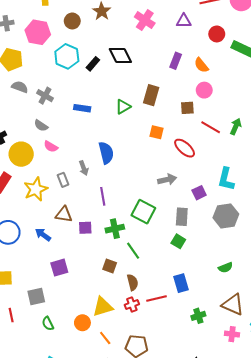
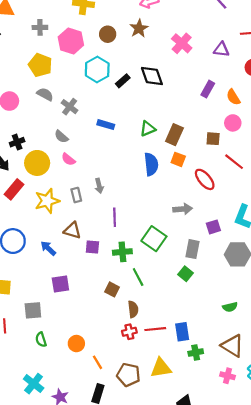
brown rectangle: (151, 95) -> (174, 135), moved
blue semicircle: (106, 153) -> (151, 164), moved
blue rectangle: (181, 283) -> (182, 332), moved
yellow triangle: (103, 307) -> (161, 368), moved

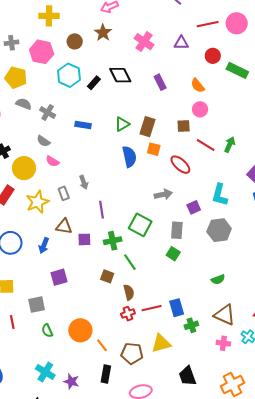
purple rectangle: (208, 89) -> (160, 82), moved, turned -49
blue arrow: (48, 248) -> (44, 246), turned -105
orange circle: (76, 344) -> (80, 330), size x1.5

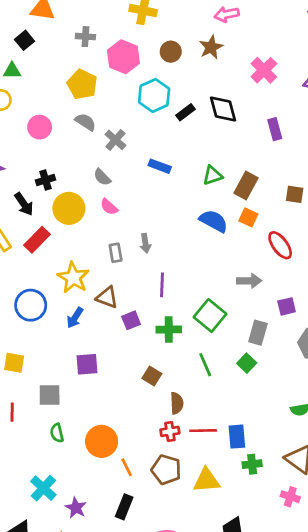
blue semicircle: (129, 157) -> (214, 221), turned -60
yellow star: (37, 202) -> (73, 278), moved, turned -30
purple square: (84, 239) -> (131, 320), turned -32
green line: (130, 262) -> (205, 365), moved
brown pentagon: (132, 353) -> (166, 470), moved

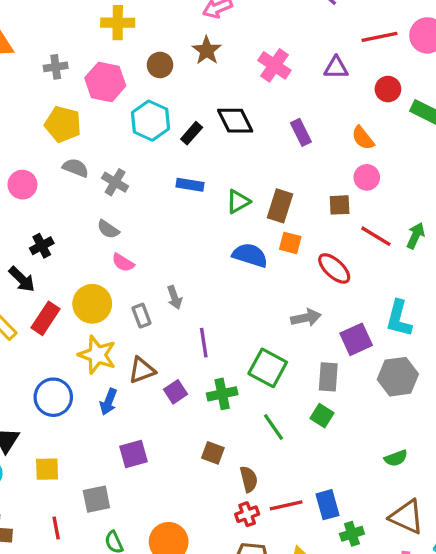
blue rectangle: (160, 166) -> (190, 185), moved
yellow circle: (69, 208) -> (92, 304), moved
brown triangle: (107, 297) -> (142, 370), turned -30
purple square: (287, 306) -> (356, 339), size x1.4

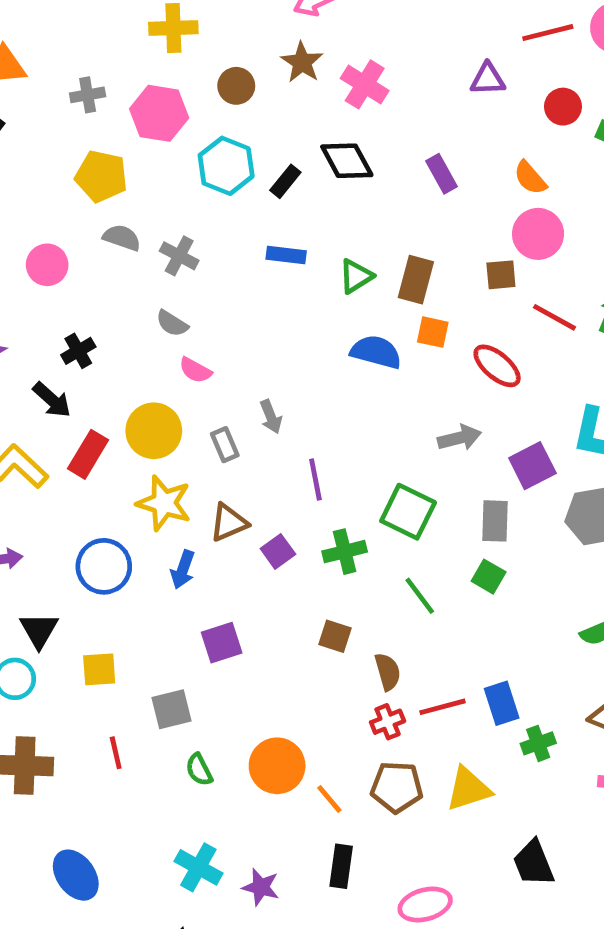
pink cross: (274, 65) -> (365, 84), moved
pink circle: (367, 177) -> (538, 234), size x1.4

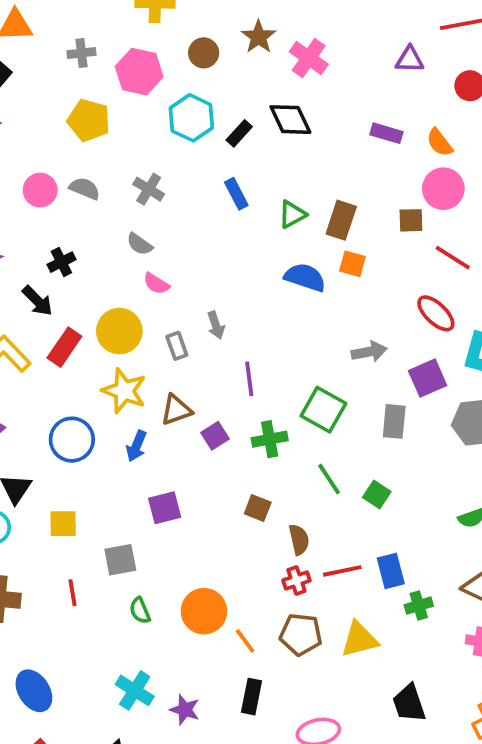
purple rectangle: (441, 174) -> (386, 133), moved, turned -48
gray semicircle: (122, 238) -> (85, 188), moved
blue rectangle: (286, 255) -> (236, 194), turned 52
red ellipse: (497, 366) -> (436, 313), moved
green square: (489, 577) -> (377, 495), moved

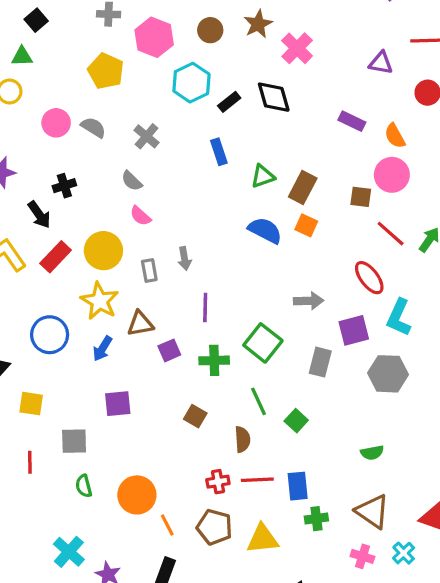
brown semicircle: (299, 540) -> (242, 439), moved

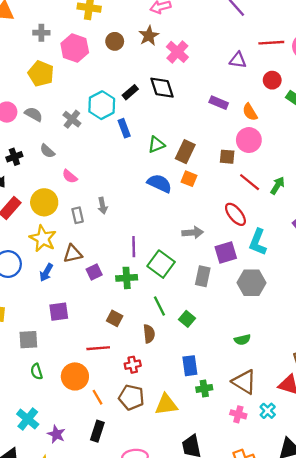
cyan hexagon: (191, 83) -> (102, 105), moved
gray semicircle: (132, 181) -> (47, 151), moved
purple line: (205, 307) -> (134, 247), moved
red line: (257, 480) -> (98, 348), moved

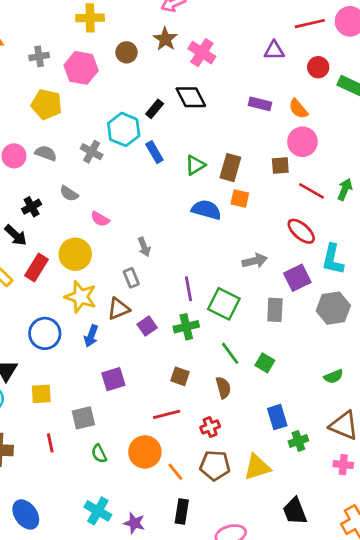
gray rectangle: (78, 215) -> (131, 278), moved

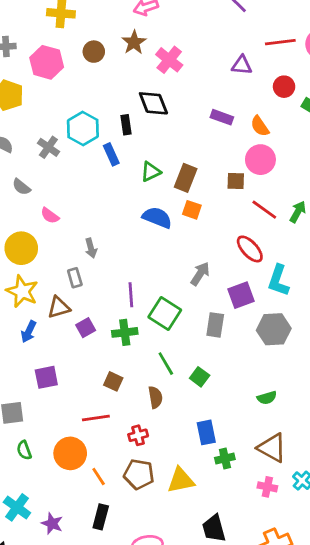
black rectangle: (155, 109) -> (126, 125), moved, turned -54
gray arrow: (255, 261) -> (200, 274), turned -50

